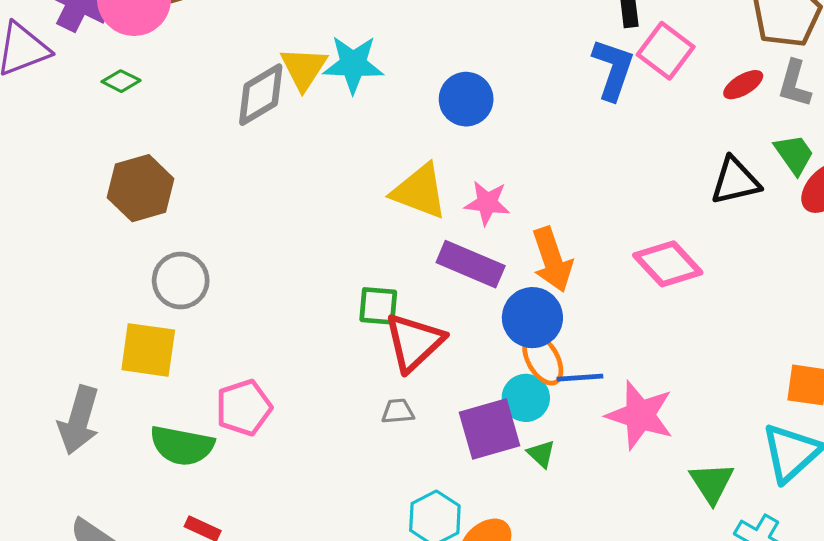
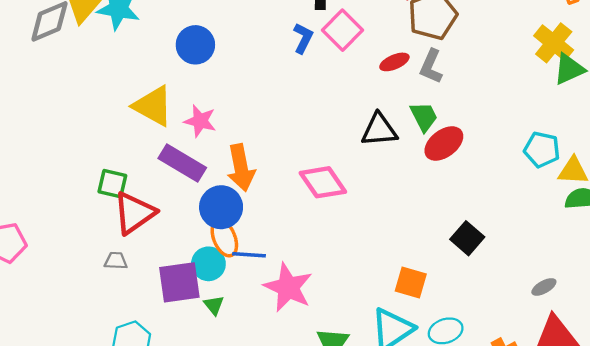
blue L-shape: (613, 69) -> (303, 38), size x0.7

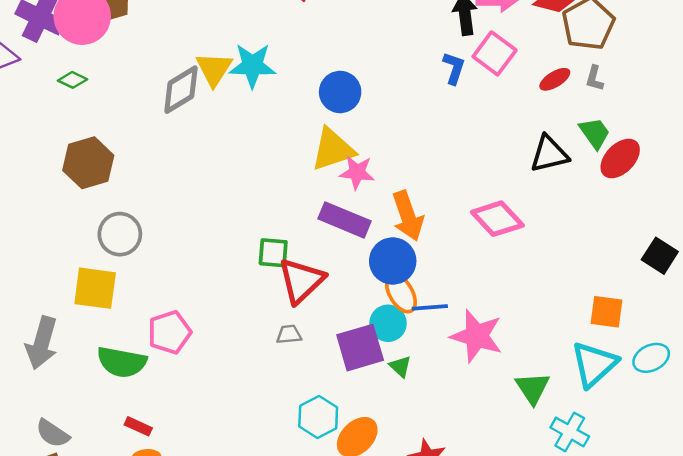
gray L-shape: (431, 66) -> (595, 78), size x0.7
yellow triangle: (153, 106) -> (333, 149), moved, turned -39

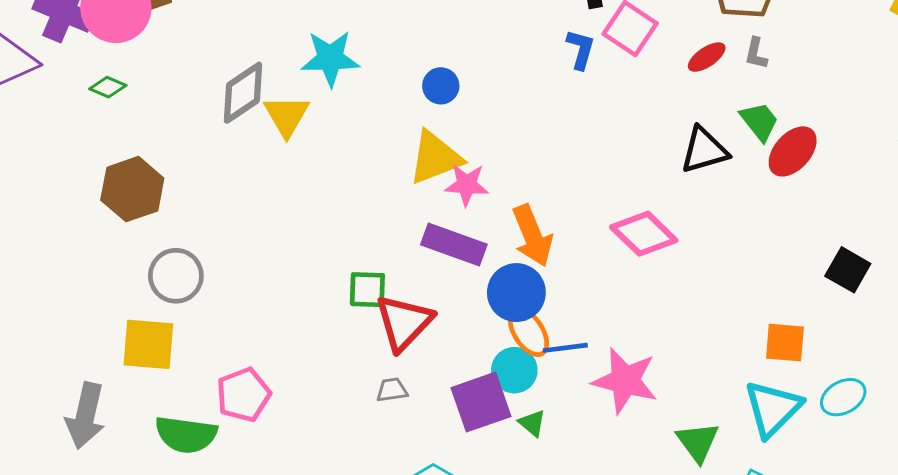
yellow triangle: (214, 69) -> (287, 116), moved
blue circle: (340, 92) -> (441, 86), size x0.7

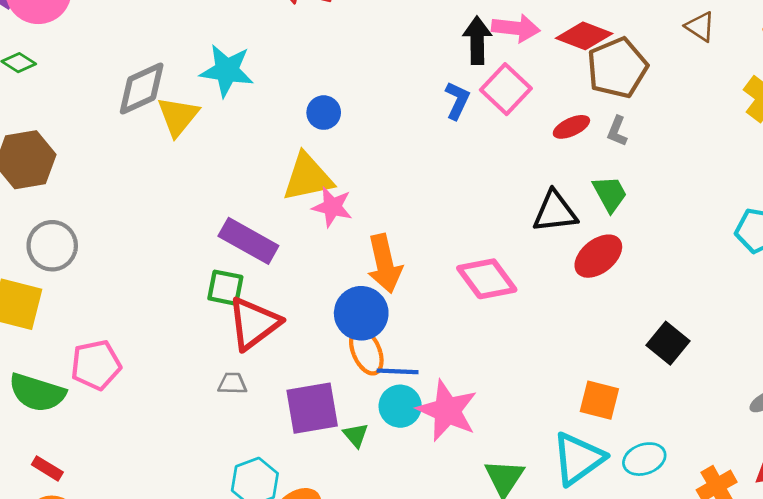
red ellipse: (793, 151) -> (598, 256), moved
purple rectangle: (454, 244) -> (248, 241), moved
cyan circle: (514, 370) -> (400, 406), moved

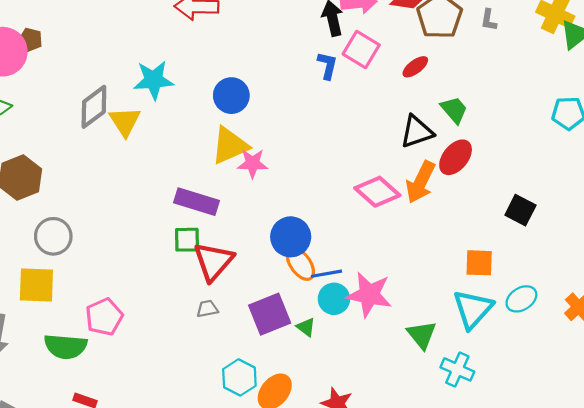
blue circle: (324, 113) -> (231, 96), size x1.4
gray L-shape: (617, 131) -> (489, 20), moved
orange arrow: (385, 264) -> (421, 182), moved, turned 51

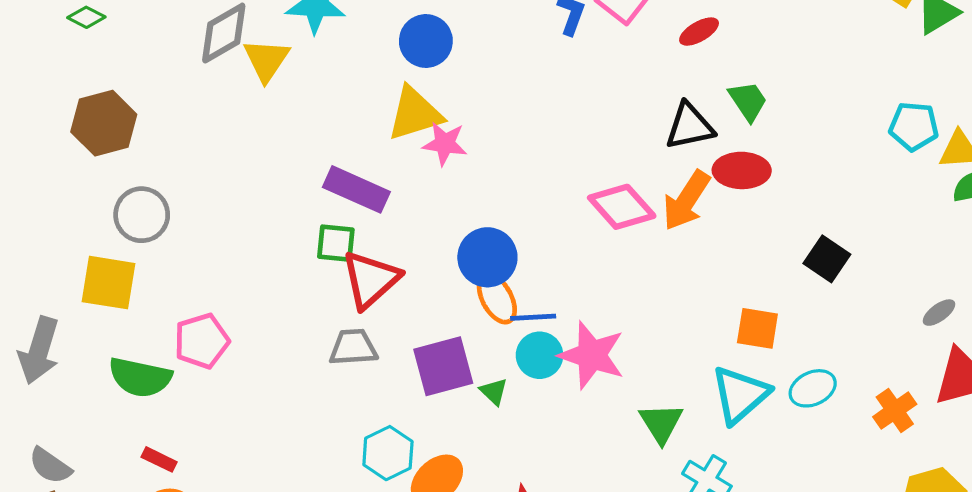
red ellipse: (456, 157) -> (742, 170), turned 45
gray trapezoid: (207, 309) -> (353, 347), size x1.5

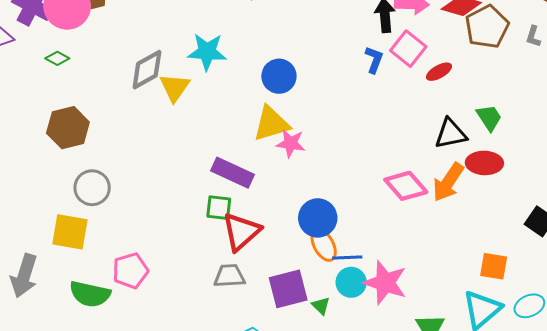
red ellipse: (699, 32) -> (439, 72), moved

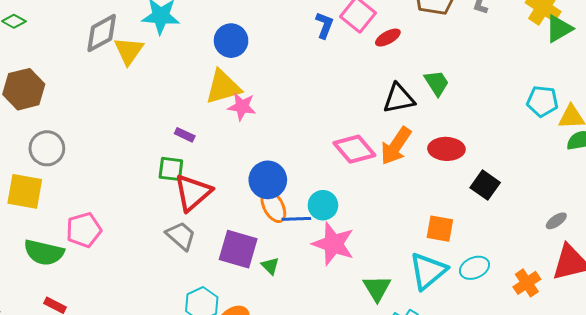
red ellipse: (484, 163) -> (446, 149), moved
purple rectangle: (233, 173) -> (185, 135), size x0.5
gray trapezoid: (229, 276) -> (181, 236), turned 44
cyan circle: (351, 282) -> (323, 205), moved
purple square: (288, 289) -> (238, 249), turned 30

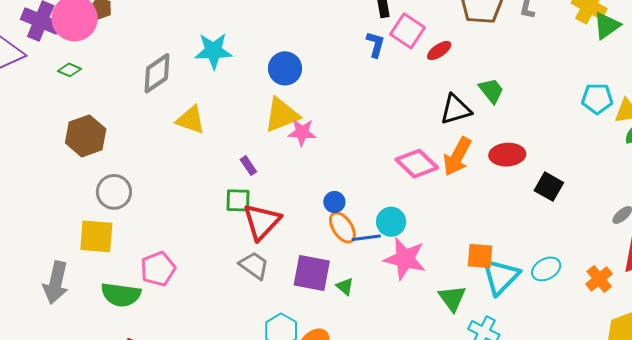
yellow triangle: (129, 51) -> (191, 120), moved, turned -40
purple rectangle: (185, 135) -> (248, 166), turned 36
blue circle: (268, 180) -> (334, 202), size x0.6
orange square: (440, 229) -> (480, 256), moved

